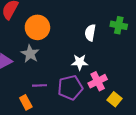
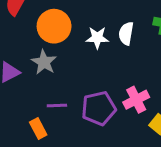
white star: (80, 62) -> (97, 38), moved

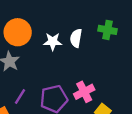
purple line: (57, 105) -> (20, 96), turned -56

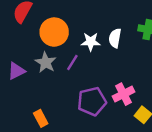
purple line: (20, 96) -> (72, 62), moved

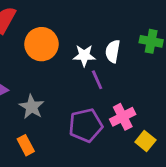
gray star: (46, 62) -> (32, 107), moved
purple line: (72, 62) -> (97, 80), moved, turned -56

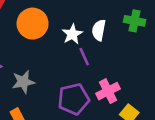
white star: (84, 56) -> (72, 34), turned -30
gray star: (32, 107) -> (23, 82), turned 30

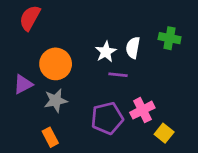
orange circle: (33, 24) -> (56, 64), moved
purple line: (84, 57) -> (118, 75), turned -60

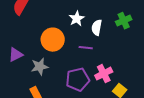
green cross: (170, 38) -> (124, 21), turned -35
white star: (106, 52) -> (77, 19), moved
orange circle: (56, 64) -> (53, 40), moved

